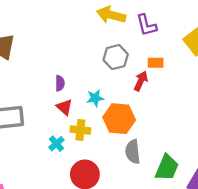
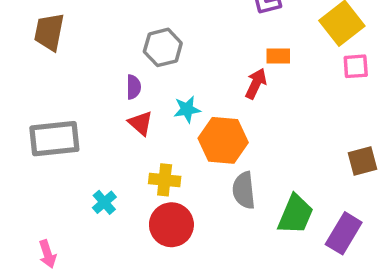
gray hexagon: (116, 57) -> (163, 47), moved
yellow cross: (80, 130) -> (165, 180), moved
cyan cross: (56, 144) -> (104, 202), moved

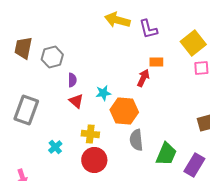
gray hexagon: (163, 47) -> (52, 57), moved
gray rectangle: (54, 139) -> (26, 110), turned -64

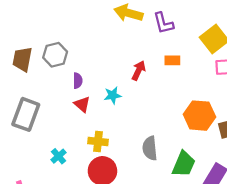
brown trapezoid: (23, 48) -> (22, 59), moved
red arrow: (143, 78) -> (139, 70), moved
orange hexagon: (124, 111) -> (199, 116), moved

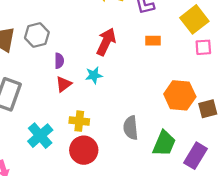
red arrow: (139, 70) -> (106, 42), moved, size x1.4
red triangle: (82, 104) -> (64, 84), turned 42
cyan cross: (59, 156) -> (40, 136), size x1.6

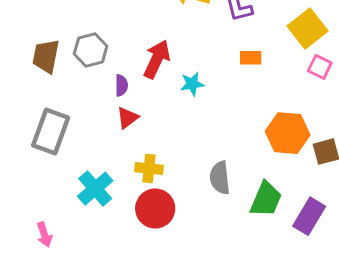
red arrow: (106, 42) -> (157, 59), moved
pink square: (203, 47) -> (320, 67), turned 30
cyan star: (94, 75) -> (192, 84), moved

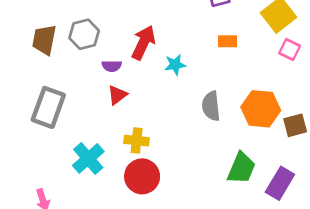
purple semicircle: (121, 85) -> (112, 66), turned 90
gray semicircle: (220, 178) -> (211, 106), moved

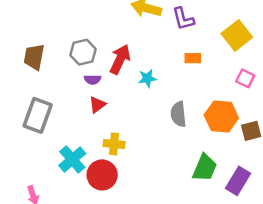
gray hexagon: (84, 34) -> (83, 52), moved
pink square: (290, 50) -> (245, 78), moved
red circle: (142, 176) -> (102, 175), moved

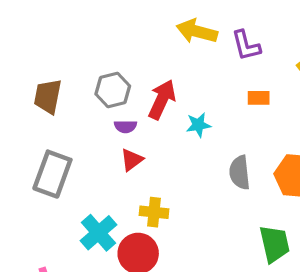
green trapezoid: (205, 168) -> (275, 244), turned -36

